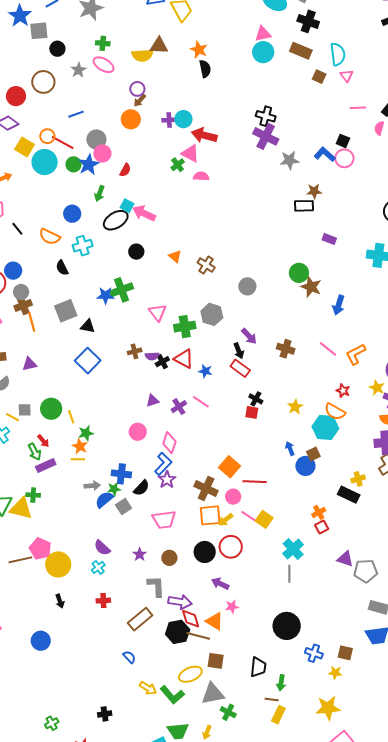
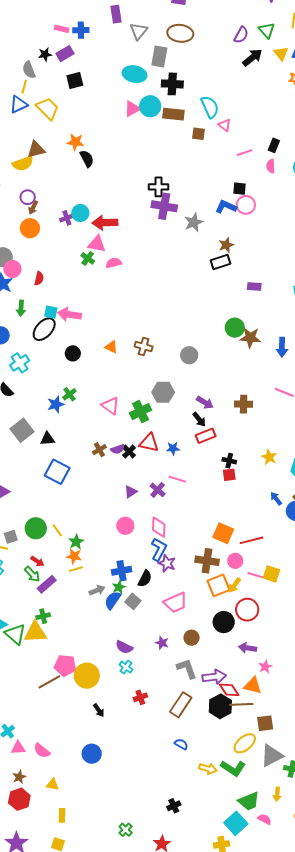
cyan circle: (263, 52) -> (150, 106), moved
green cross: (121, 290) -> (69, 394), size x0.6
red rectangle: (240, 368) -> (206, 436), turned -42

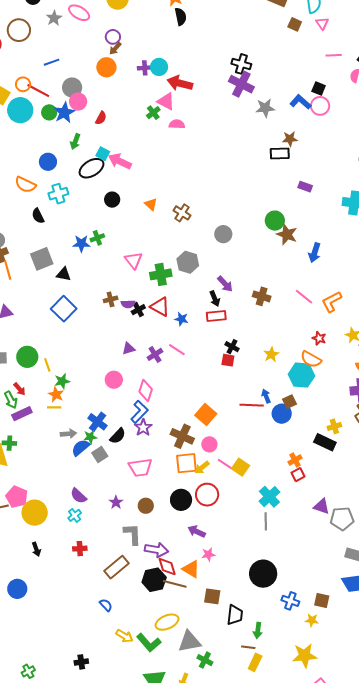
red line: (252, 540) -> (252, 405), moved
blue cross: (122, 571) -> (98, 422), turned 30
brown square: (265, 723) -> (212, 596), moved

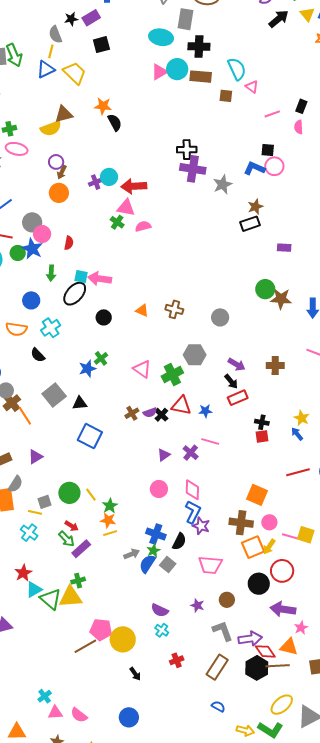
blue arrow: (266, 396) -> (297, 434), moved
pink trapezoid: (140, 468) -> (210, 565), turned 30
purple arrow: (197, 531) -> (283, 609), size x1.4

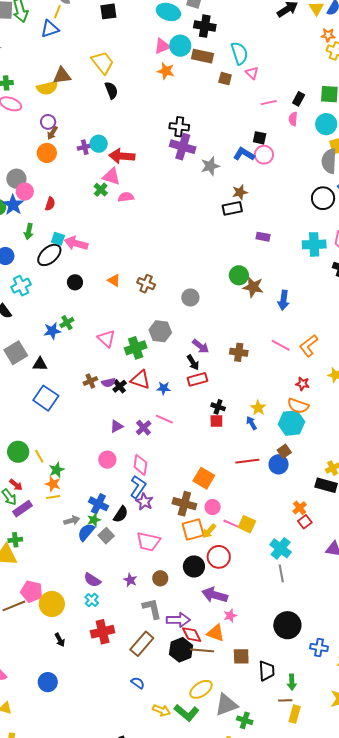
yellow trapezoid: (75, 73) -> (103, 63), moved
orange star: (103, 106) -> (166, 71), moved
red cross: (177, 660) -> (103, 632), size x1.6

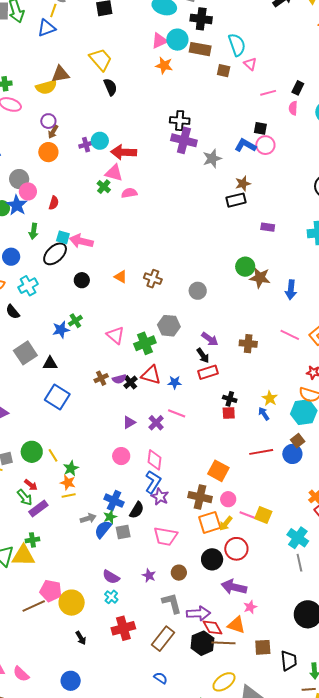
gray square: (106, 536) -> (123, 532), turned 35

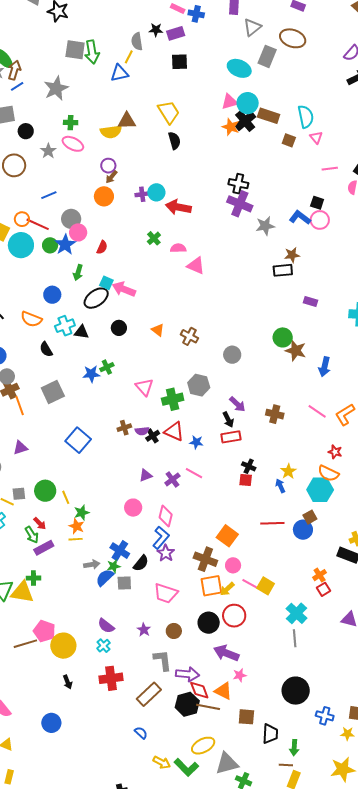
black cross: (201, 19) -> (245, 121), moved, turned 35
pink triangle: (114, 173) -> (196, 266), moved
black triangle: (50, 363) -> (81, 332), moved

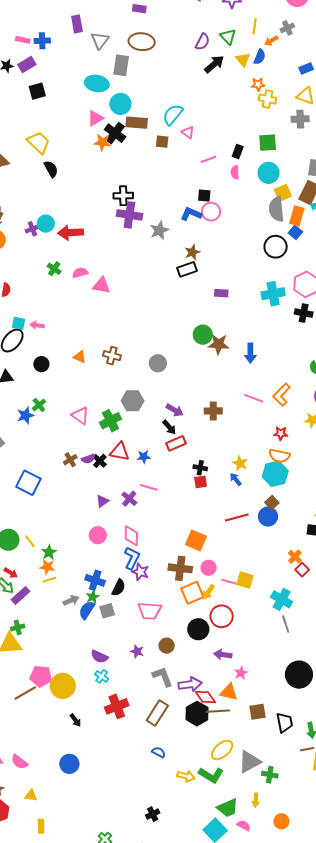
cyan circle: (248, 103) -> (120, 104), moved
cyan semicircle: (306, 117) -> (173, 115), turned -115
pink arrow: (124, 289) -> (37, 325), size x0.6
purple arrow: (226, 653) -> (223, 655), size x0.7

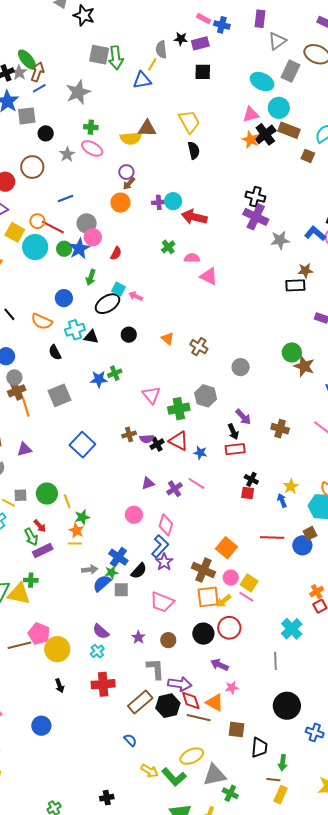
yellow square: (245, 580) -> (249, 583), moved
gray line: (286, 624) -> (275, 661), moved
black hexagon: (197, 714) -> (168, 706), moved

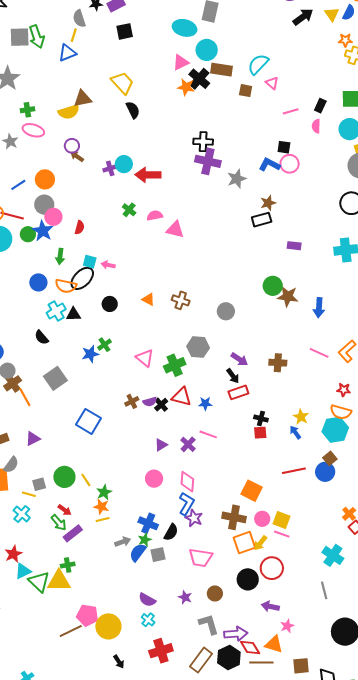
brown arrow: (129, 183) -> (77, 156), turned 96
orange circle: (120, 203) -> (45, 179), moved
orange semicircle: (42, 321) -> (66, 286), moved

